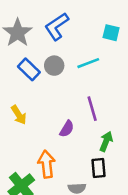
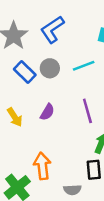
purple semicircle: (67, 129) -> (47, 112), moved

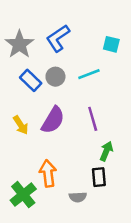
purple semicircle: (47, 112) -> (53, 120), size x1.6

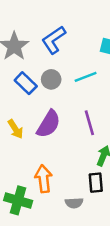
green cross: (23, 195) -> (18, 200), turned -35

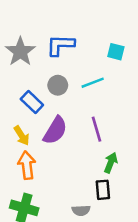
blue L-shape: (54, 40) -> (60, 45), turned 36
blue rectangle: (26, 83) -> (32, 102), moved
orange arrow: (44, 179) -> (27, 165), moved

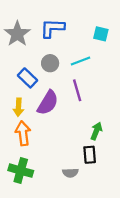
purple line: (97, 129) -> (77, 90), moved
yellow arrow: (22, 136) -> (18, 107), turned 36

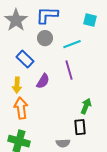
gray circle: (50, 63) -> (45, 38), moved
purple semicircle: (48, 103) -> (43, 81), size x0.7

